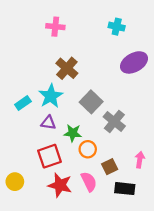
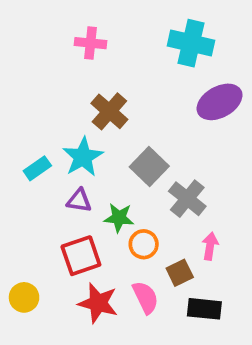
cyan cross: (117, 27) -> (191, 43), size x1.6
pink arrow: (140, 160) -> (210, 246), moved

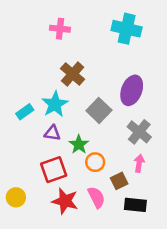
purple ellipse: (220, 102) -> (132, 90), moved, turned -40
gray cross: (187, 199) -> (139, 132), moved
green star: (119, 218) -> (79, 144), turned 30

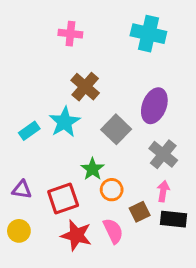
purple triangle: (52, 133) -> (22, 190), moved
black rectangle: (135, 205) -> (173, 219), moved

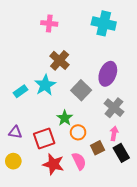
black rectangle: (173, 219) -> (121, 153), turned 54

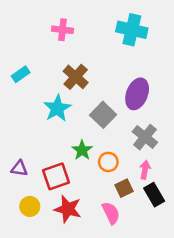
cyan rectangle: (20, 91) -> (21, 74), moved
orange circle: (78, 132) -> (108, 162), moved
yellow circle: (13, 161) -> (30, 206), moved
pink semicircle: (79, 161) -> (111, 213), moved

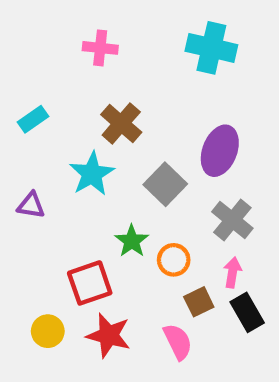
purple triangle: (19, 168) -> (31, 205), moved

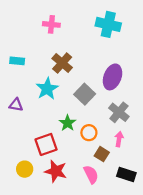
cyan rectangle: (33, 119) -> (17, 61), turned 40
brown square: (199, 302) -> (102, 154), turned -32
black rectangle: (247, 312) -> (126, 174), moved, turned -42

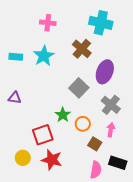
brown cross: (62, 63) -> (82, 49), moved
cyan star: (47, 89) -> (44, 56), moved
pink semicircle: (91, 174) -> (96, 170), moved, turned 36

